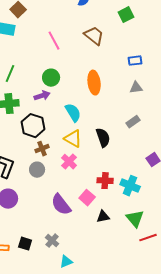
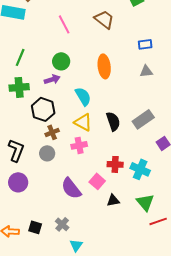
gray rectangle: (133, 122) -> (143, 119), moved, size x1.5
pink cross: (69, 162) -> (79, 145), turned 35
cyan triangle: (66, 262) -> (76, 245), turned -32

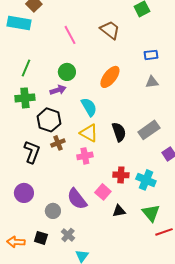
orange ellipse: (104, 66) -> (110, 77), turned 45
black L-shape: (16, 150) -> (32, 152), moved
gray circle: (47, 153) -> (53, 211), moved

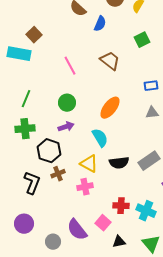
purple arrow: (58, 90) -> (66, 127), moved
cyan semicircle: (89, 107) -> (100, 138), moved
black semicircle: (119, 132) -> (119, 163), turned 102

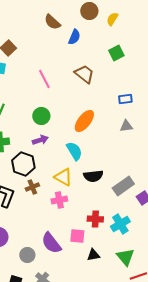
gray rectangle: (149, 161) -> (123, 186), moved
cyan cross: (146, 211) -> (120, 224), turned 36
pink square: (103, 223) -> (77, 236), turned -35

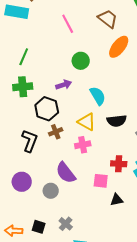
green circle: (41, 116) -> (81, 61), moved
orange ellipse: (84, 121) -> (119, 47), moved
purple semicircle: (51, 243) -> (66, 173), moved
gray circle: (27, 255) -> (51, 191), moved

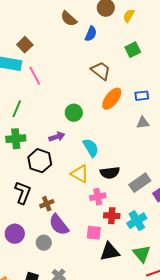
pink line: (68, 24) -> (35, 76), moved
brown cross: (56, 132) -> (47, 204), moved
pink cross: (83, 145) -> (98, 197), moved
black triangle: (117, 200) -> (110, 252), size x1.5

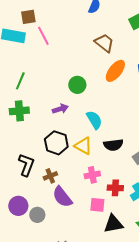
brown square: (25, 45) -> (28, 17), turned 35
pink line: (35, 76) -> (43, 36), moved
black hexagon: (40, 161) -> (56, 143), moved
pink cross: (98, 197) -> (92, 175), moved
gray circle: (44, 243) -> (37, 215), moved

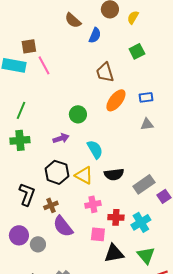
brown trapezoid: (104, 43) -> (105, 72), turned -145

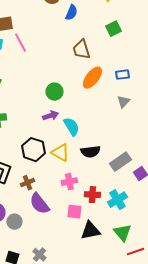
gray triangle: (147, 124) -> (123, 102), turned -40
purple arrow: (61, 138) -> (50, 116), moved

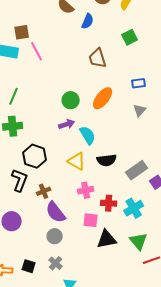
orange ellipse: (92, 78) -> (103, 98), moved
black hexagon: (33, 150) -> (35, 156), moved
gray circle: (14, 222) -> (55, 236), moved

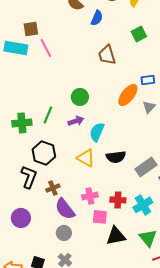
green line: (14, 96) -> (48, 115), moved
orange ellipse: (103, 98) -> (128, 95), moved
cyan semicircle: (88, 135) -> (97, 132), turned -126
pink cross: (86, 190) -> (90, 196), moved

